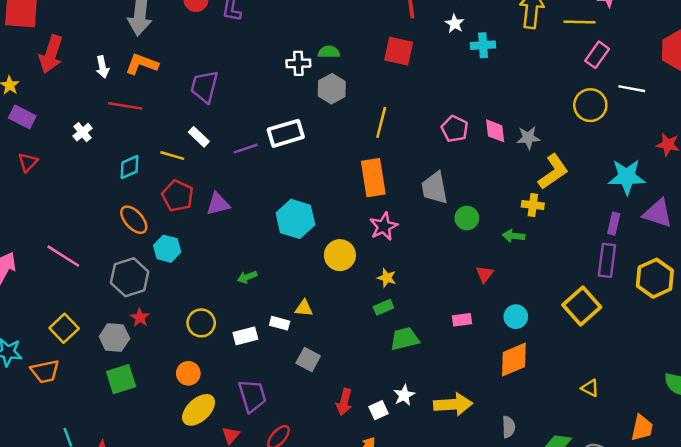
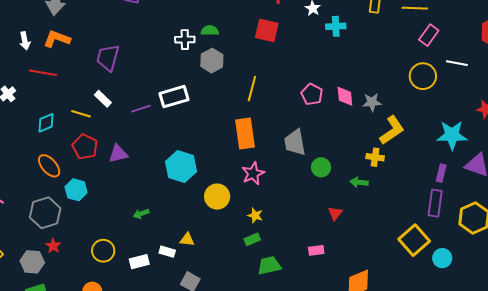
cyan circle: (516, 317) -> (442, 258), moved

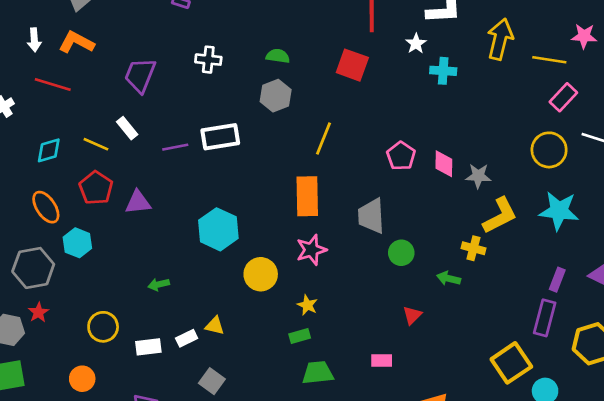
white cross: (185, 40) -> (208, 60), moved
cyan star: (452, 135) -> (559, 211), moved
white rectangle: (167, 252) -> (187, 338), turned -49

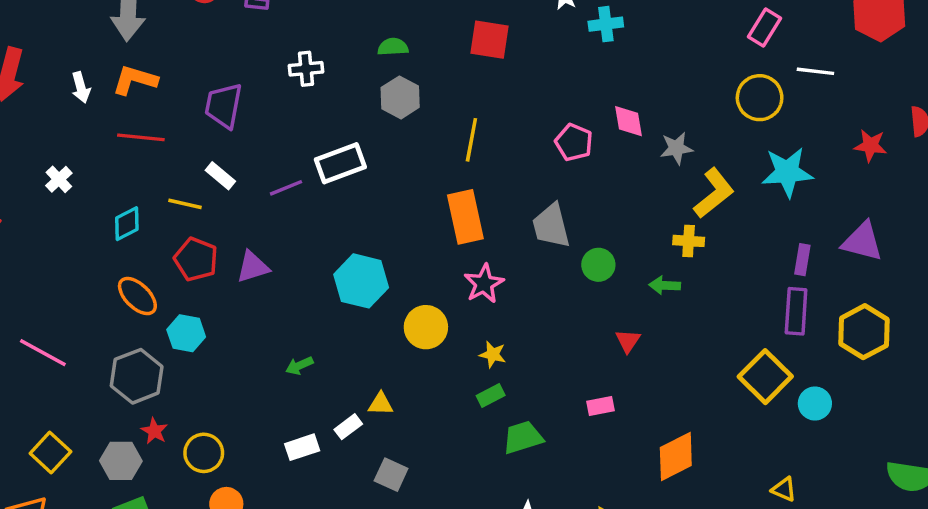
red line: (53, 85) -> (141, 137), moved
pink diamond: (444, 164) -> (628, 121), moved
yellow circle: (103, 327) -> (204, 453), moved

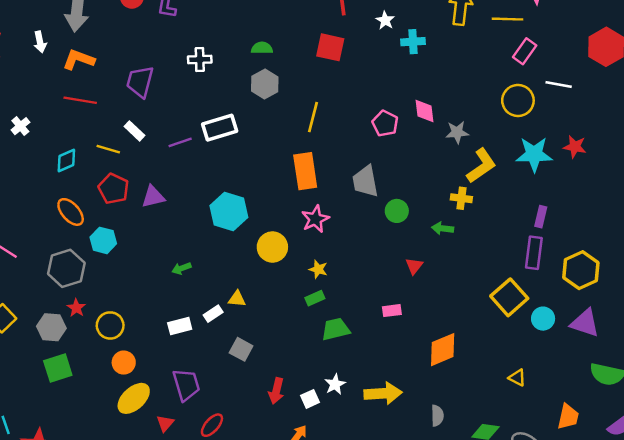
white arrow: (81, 87) -> (40, 42), moved
red star: (870, 146) -> (575, 147), moved
purple triangle: (862, 242) -> (585, 323), moved

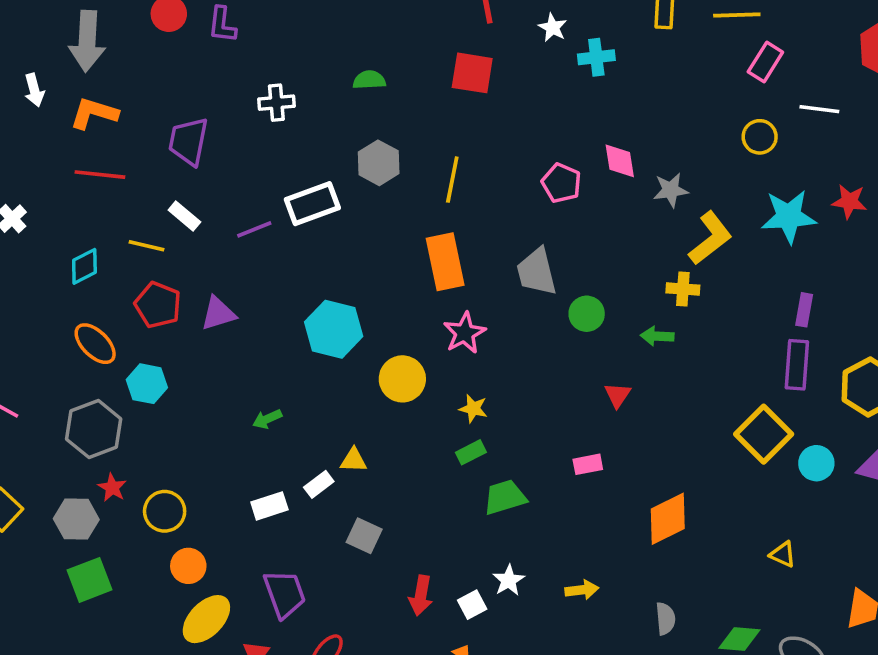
gray hexagon: (265, 84) -> (379, 163), moved
yellow circle: (518, 101) -> (760, 137), size x0.7
yellow arrow: (383, 393) -> (582, 590), size x0.6

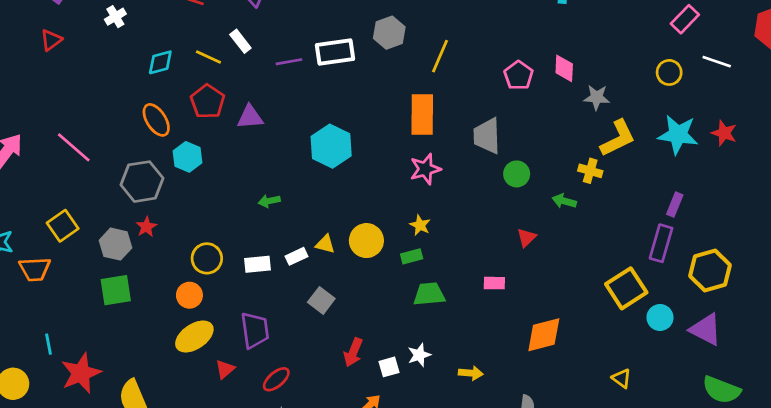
yellow circle: (402, 379) -> (366, 241), moved
yellow circle: (165, 511) -> (207, 258), moved

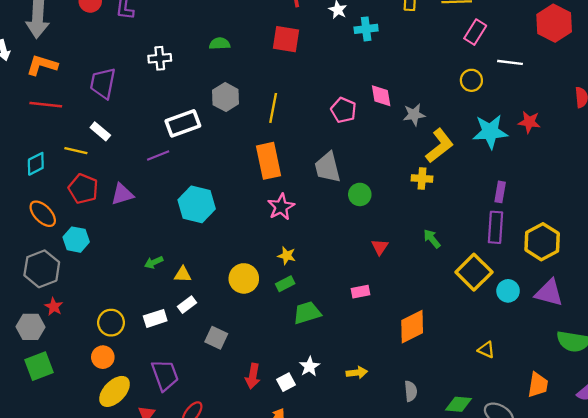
purple line: (289, 62) -> (158, 156), moved
green arrow: (564, 201) -> (432, 239), moved, turned 48
yellow triangle: (325, 244) -> (183, 274), moved

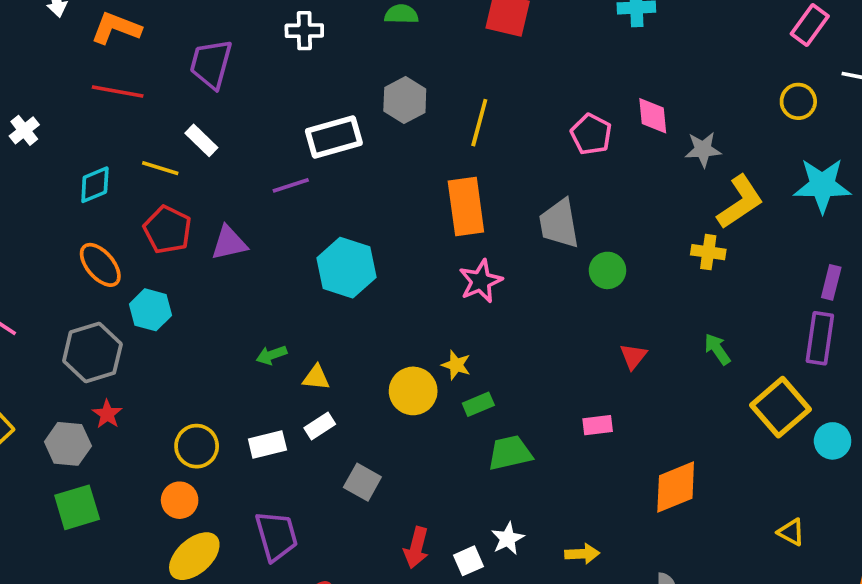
yellow star: (287, 256) -> (456, 365), moved

